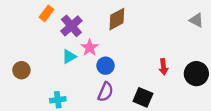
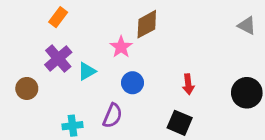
purple cross: (71, 26) -> (58, 58), moved
pink star: (90, 47) -> (121, 47), moved
red arrow: (163, 67) -> (188, 84), moved
purple semicircle: (106, 92) -> (112, 116), moved

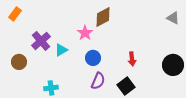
orange rectangle: (58, 17) -> (15, 14), moved
purple semicircle: (112, 116) -> (98, 81), moved
black square: (180, 123) -> (126, 86), turned 30

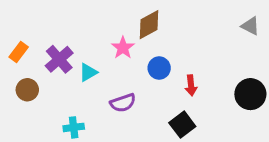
orange rectangle: (15, 14) -> (19, 52), moved
blue circle: (93, 58) -> (159, 68), moved
purple semicircle: (98, 81) -> (123, 103), moved, turned 48

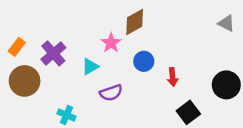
cyan triangle: (88, 72) -> (90, 67), moved
brown circle: (27, 90) -> (25, 81), size x1.5
black square: (182, 125) -> (188, 112), moved
cyan cross: (74, 127) -> (66, 115), turned 30

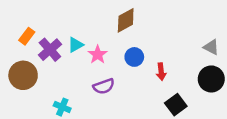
gray triangle: (226, 23) -> (211, 47), moved
pink star: (111, 43) -> (98, 55), moved
orange rectangle: (17, 47) -> (27, 36), moved
cyan triangle: (90, 67) -> (76, 45), moved

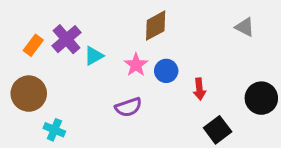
gray triangle: (211, 47) -> (245, 27), moved
purple cross: (50, 50) -> (66, 39), moved
pink star: (98, 55) -> (136, 65), moved
cyan cross: (62, 107) -> (54, 130), moved

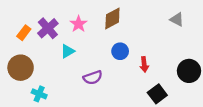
cyan triangle: (94, 56) -> (68, 51), moved
pink star: (136, 65) -> (79, 24), moved

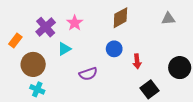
brown diamond: (112, 18) -> (120, 18), moved
gray triangle: (177, 20) -> (168, 19), turned -32
orange rectangle: (24, 33) -> (15, 41), moved
brown circle: (21, 68) -> (33, 64), moved

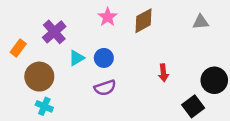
pink star: (75, 23) -> (108, 17), moved
blue circle: (114, 49) -> (104, 58), moved
black square: (150, 89) -> (193, 106), moved

